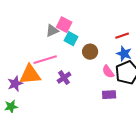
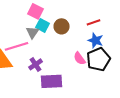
gray triangle: (52, 31) -> (32, 32), moved, turned -32
brown circle: (90, 52) -> (62, 26), moved
purple rectangle: (109, 95) -> (52, 81), moved, size x1.5

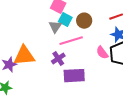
pink line: (16, 46) -> (71, 41), moved

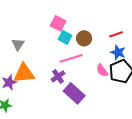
gray triangle: (55, 27) -> (18, 44), moved
purple rectangle: (74, 76) -> (74, 93), turned 45

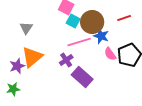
brown circle: (84, 38) -> (92, 22), size x1.5
blue star: (118, 52) -> (101, 36), moved
orange triangle: (24, 73) -> (32, 57), turned -35

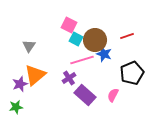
pink semicircle: (110, 54) -> (113, 95), moved, turned 64

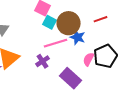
purple rectangle: (85, 95) -> (70, 78), moved
pink semicircle: (113, 95) -> (88, 59), moved

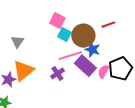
red line: (100, 19) -> (108, 25), moved
purple rectangle: (70, 78) -> (85, 66), moved

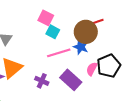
brown circle: (83, 36) -> (86, 32), moved
purple rectangle: (85, 66) -> (71, 80), moved
purple cross: (57, 74) -> (42, 81), moved, turned -32

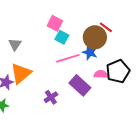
red line: (97, 22) -> (106, 27), turned 56
pink semicircle: (92, 69) -> (101, 74), turned 64
purple cross: (42, 81) -> (51, 97), moved, turned 32

